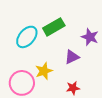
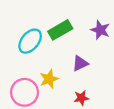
purple star: (90, 37) -> (100, 30), moved

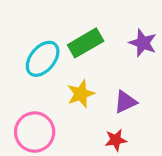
purple triangle: (80, 63) -> (125, 102), moved
yellow star: (49, 79) -> (81, 94), moved

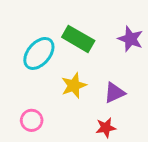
green rectangle: (86, 43) -> (78, 39), turned 60
pink circle: (35, 132) -> (32, 120), size x0.6

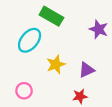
green rectangle: (78, 39) -> (51, 16), moved

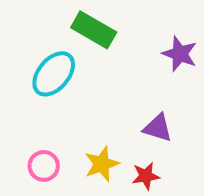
yellow star: (56, 64) -> (102, 164), moved
purple triangle: (87, 70) -> (158, 128), turned 42

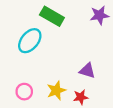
purple star: (180, 54) -> (99, 15), moved, turned -30

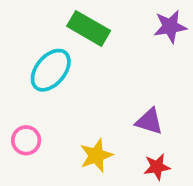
pink circle: (24, 92) -> (26, 140), moved
red star: (81, 97) -> (157, 167), moved

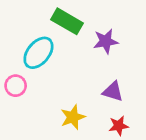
purple star: (170, 27) -> (106, 41), moved
pink circle: (26, 140) -> (16, 86), moved

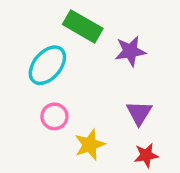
pink circle: (16, 86) -> (54, 116), moved
purple triangle: (113, 91) -> (139, 113), turned 45

